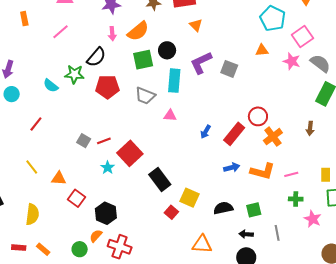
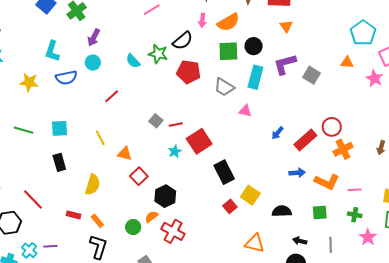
green square: (254, 210) -> (320, 213), moved

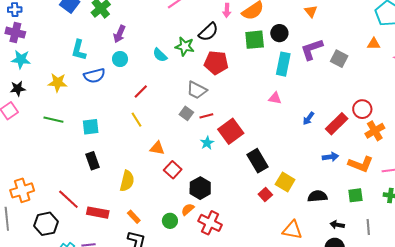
gray trapezoid: (224, 87) -> (197, 90), moved
green line: (23, 130) -> (53, 120), moved
yellow line: (100, 138) -> (136, 120), moved
red rectangle: (74, 215) -> (98, 213), moved, size x1.5

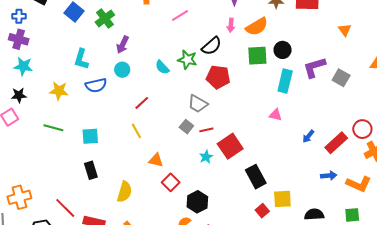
orange triangle: (311, 11) -> (345, 30), moved
yellow square: (285, 182) -> (282, 199), turned -36

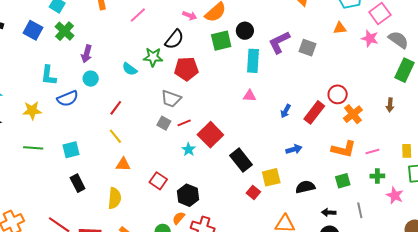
pink arrow: (231, 25) -> (190, 16), turned -64
orange triangle: (156, 160) -> (123, 164), moved
blue arrow: (329, 176) -> (294, 149), moved

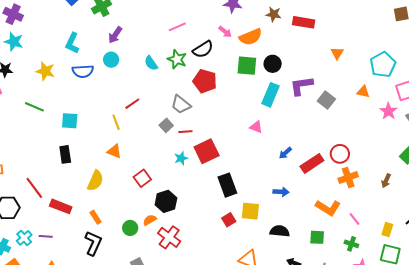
pink line: (138, 15) -> (177, 27), moved
red line: (116, 108) -> (132, 104), moved
pink line: (372, 151) -> (355, 219), turned 48

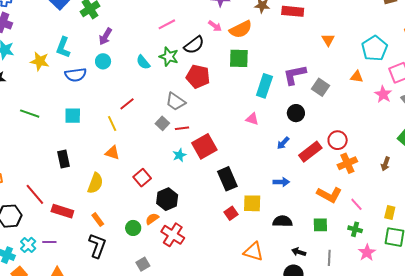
black circle: (273, 64) -> (296, 113), moved
yellow star: (45, 71) -> (40, 61), moved
cyan square: (70, 121) -> (73, 116), moved

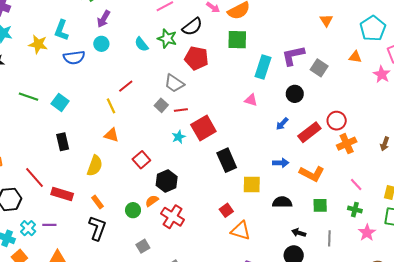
cyan square: (73, 116) -> (60, 102), moved, turned 36
orange L-shape: (329, 195) -> (312, 174), moved
red square: (231, 213) -> (226, 210), moved
orange triangle: (253, 252) -> (241, 231), moved

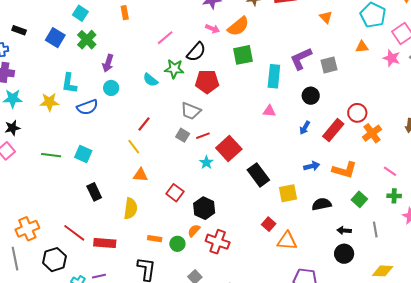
gray square: (319, 68) -> (329, 65), turned -36
orange rectangle: (98, 202) -> (155, 239), moved, turned -32
green square: (320, 205) -> (359, 199), turned -35

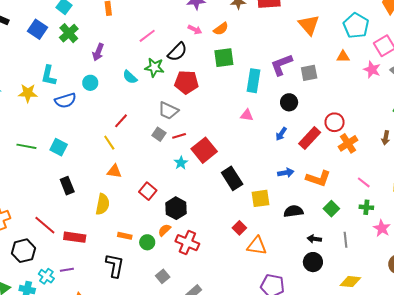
orange triangle: (326, 17) -> (309, 25), size x1.6
orange semicircle: (238, 26) -> (221, 29), size x0.7
purple arrow: (108, 63) -> (98, 52), moved

